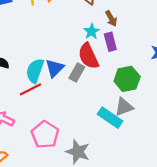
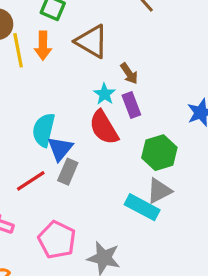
cyan semicircle: (35, 71) -> (44, 130), moved
gray rectangle: (77, 72) -> (68, 172), moved

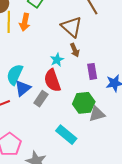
brown triangle: (92, 41) -> (72, 27), moved
purple rectangle: (131, 105) -> (92, 71), moved
gray rectangle: (68, 172) -> (41, 99), moved
gray triangle: (159, 191) -> (97, 114), moved

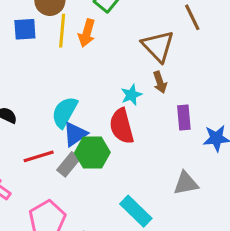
gray rectangle: (41, 99) -> (69, 164), moved
green hexagon: (84, 103) -> (92, 153), moved

